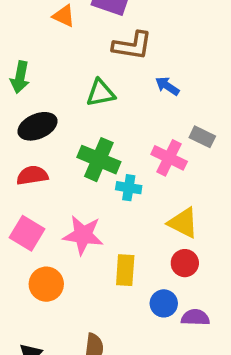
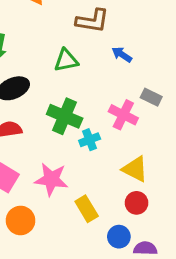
cyan cross: (129, 188) -> (90, 140), turned -30
yellow rectangle: (125, 270) -> (87, 209), turned -35

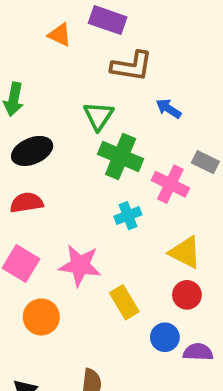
green triangle: (66, 60) -> (98, 116), turned -45
green cross: (65, 116) -> (121, 157), moved

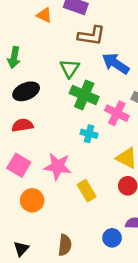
blue arrow: (169, 109) -> (116, 64), size x1.6
cyan cross: (128, 216) -> (89, 134), turned 35
blue circle: (165, 337) -> (112, 238), moved

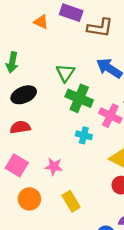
brown L-shape: (91, 36) -> (100, 28), moved
pink star: (58, 166) -> (54, 167), size x0.7
yellow rectangle: (87, 191) -> (71, 201), moved

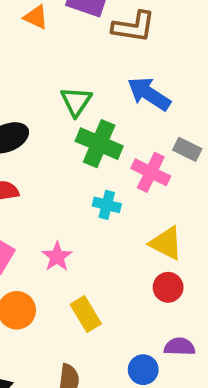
pink star: (54, 167) -> (57, 257), turned 30

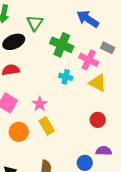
green triangle: (76, 101) -> (35, 23), moved
yellow triangle: (166, 243) -> (98, 83), moved
yellow rectangle: (86, 314) -> (47, 126), moved

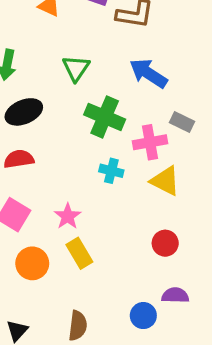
green triangle: (35, 23) -> (76, 68), moved
pink cross: (89, 60) -> (150, 142), turned -36

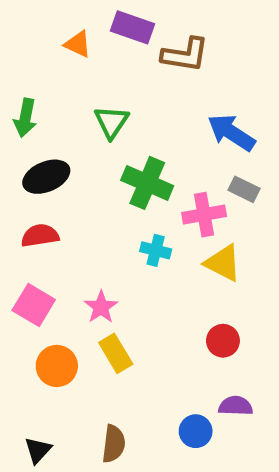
blue arrow: (148, 73) -> (231, 133), moved

